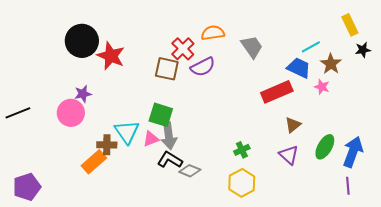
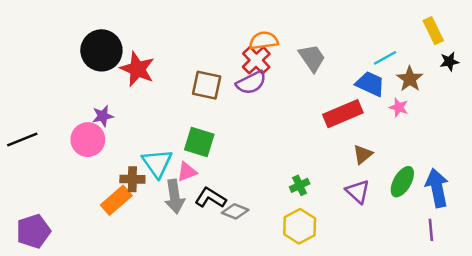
red cross: (183, 49) -> (256, 60), moved
gray arrow: (169, 136) -> (175, 197), moved
blue arrow: (353, 152) -> (437, 188), turned -32

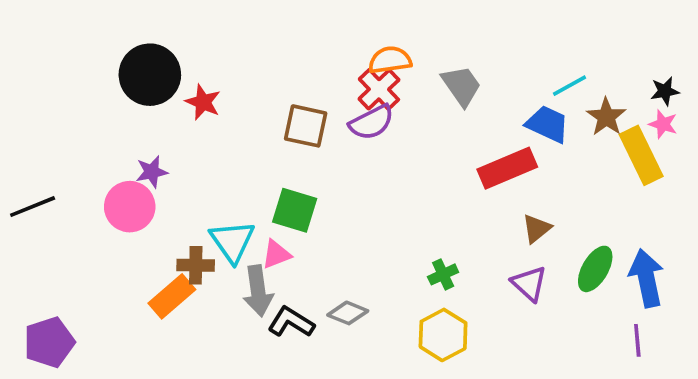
yellow rectangle: (433, 31) -> (641, 155), moved, size x1.4
red star: (137, 69) -> (203, 102), size x0.7
pink star: (399, 107) -> (663, 124), moved
black L-shape: (210, 198) -> (291, 322), moved

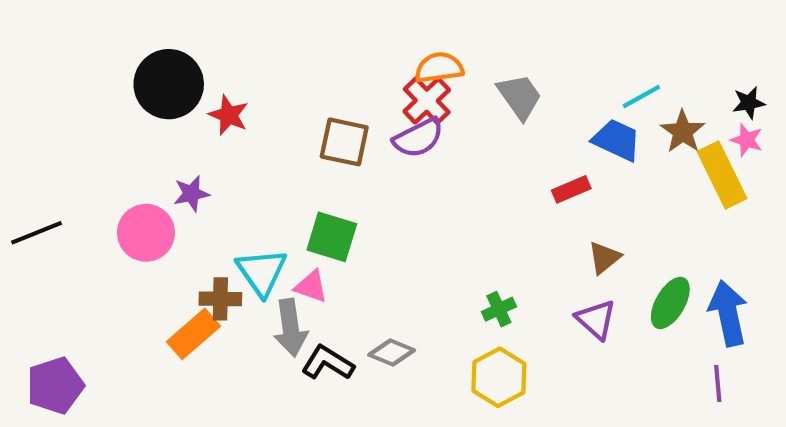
red rectangle: (507, 168) -> (571, 189), size x0.6
purple star: (152, 172) -> (191, 194), moved
pink triangle: (276, 254) -> (311, 286), turned 40

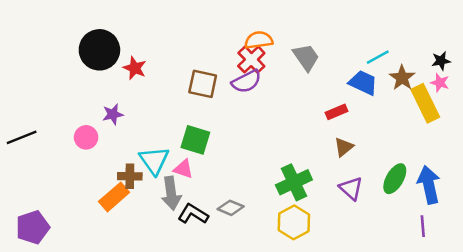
pink circle: (146, 233) -> (86, 137), size x0.7
brown triangle: (604, 258) -> (344, 147), moved
green cross: (499, 309) -> (294, 182), size x1.8

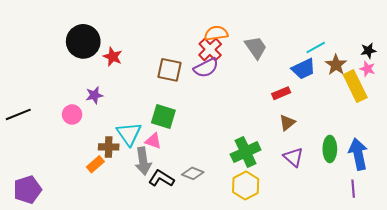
blue trapezoid: (363, 83) -> (303, 69), turned 130
green ellipse: (395, 179) -> (330, 149), turned -30
orange rectangle: (114, 197) -> (95, 164), size x0.7

